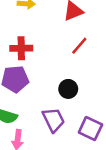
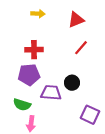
purple trapezoid: (53, 120) -> (51, 93), moved, turned -60

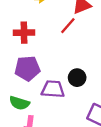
red line: (81, 48) -> (68, 26), moved
red cross: (34, 50) -> (24, 33), moved

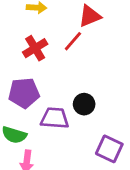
red cross: (24, 33) -> (35, 48), moved, turned -30

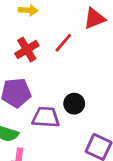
red triangle: (90, 16) -> (94, 18), moved

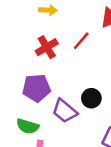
purple trapezoid: (46, 117) -> (65, 111), turned -144

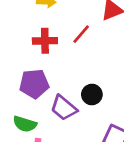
red cross: (47, 47) -> (45, 41), turned 30

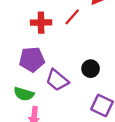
black circle: (92, 94) -> (91, 69), moved

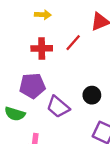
green semicircle: (24, 94) -> (15, 114), moved

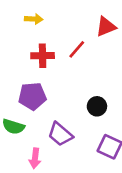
yellow arrow: (43, 15) -> (34, 19), moved
purple trapezoid: (58, 107) -> (60, 134), moved

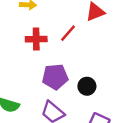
purple pentagon: (32, 96) -> (55, 77), moved

